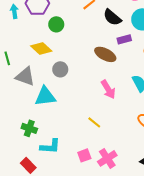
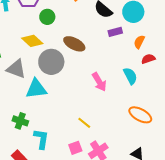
brown ellipse: (105, 54) -> (74, 44), moved
gray circle: (60, 69) -> (51, 62), size x1.6
yellow line: (94, 122) -> (84, 123), moved
cyan L-shape: (50, 146) -> (41, 139), turned -85

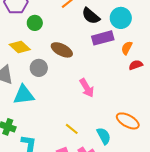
purple rectangle: (115, 32) -> (103, 38), size x1.5
gray circle: (51, 62) -> (39, 68), size x0.7
cyan semicircle: (130, 76) -> (104, 136), moved

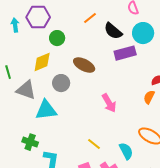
yellow diamond: (20, 47) -> (42, 62), turned -65
orange semicircle: (127, 48) -> (149, 97), moved

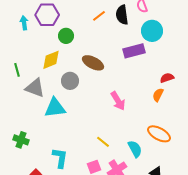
black semicircle: (113, 31) -> (122, 15), moved, turned 42
green cross: (30, 142) -> (21, 140), moved

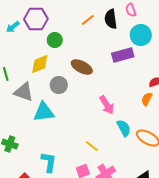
cyan arrow: (24, 23) -> (13, 27), turned -120
cyan semicircle: (135, 149) -> (124, 128), moved

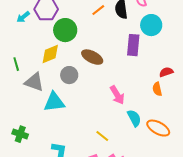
green circle: (55, 40) -> (65, 30), size x1.5
purple rectangle: (123, 55) -> (133, 45), turned -70
orange semicircle: (147, 99) -> (157, 89), turned -40

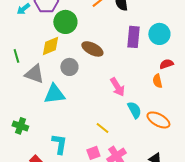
cyan circle: (151, 25) -> (159, 34), moved

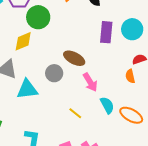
brown ellipse: (92, 49) -> (74, 58), moved
gray circle: (69, 67) -> (54, 73), moved
yellow line: (102, 128) -> (75, 113), moved

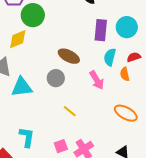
gray circle: (54, 73) -> (56, 78), moved
pink arrow: (90, 82) -> (97, 80), moved
cyan semicircle: (107, 105) -> (110, 57), moved, turned -138

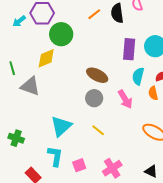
gray circle: (56, 78) -> (94, 98), moved
cyan triangle: (22, 87) -> (61, 126), moved, turned -35
pink square: (61, 146) -> (79, 165), moved

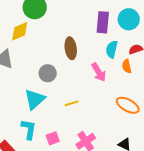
brown ellipse: (97, 75) -> (71, 48), turned 55
gray circle: (94, 98) -> (48, 73), moved
yellow line: (98, 130) -> (72, 103), turned -56

